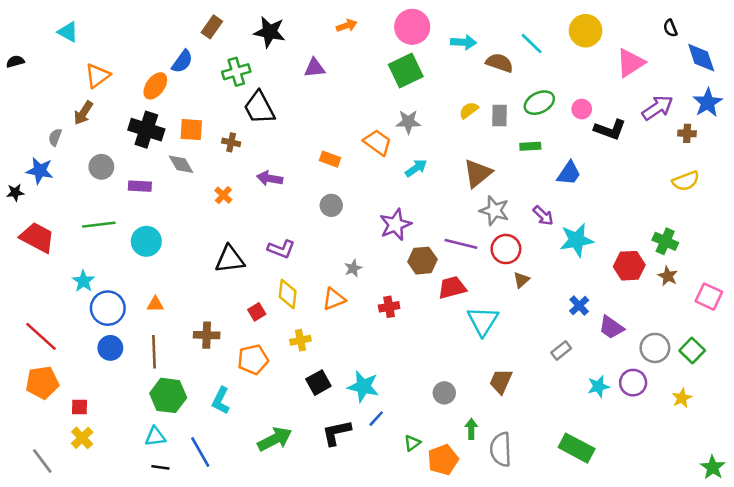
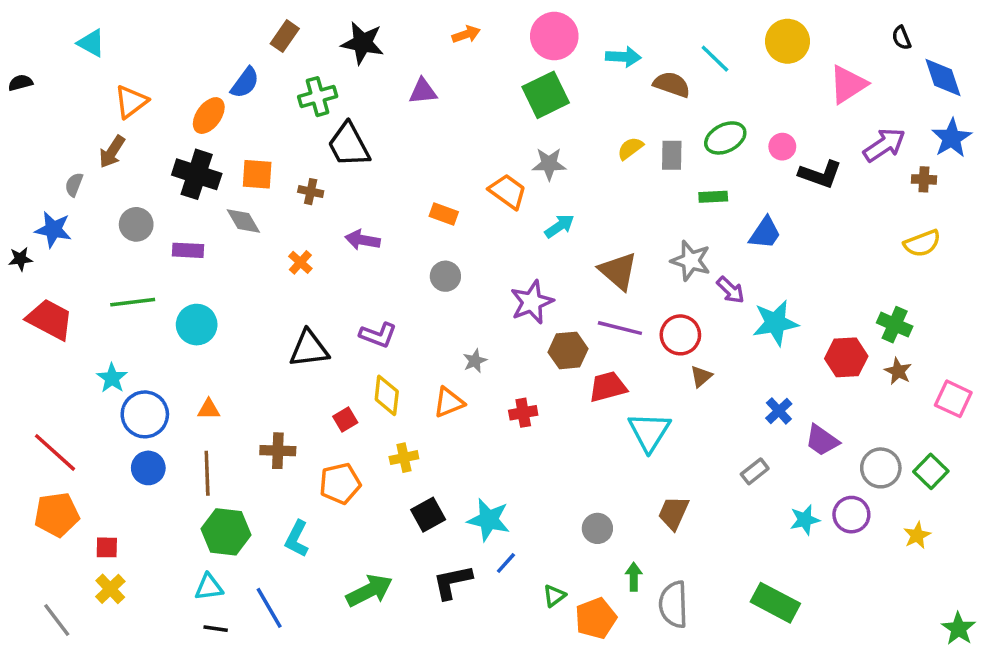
brown triangle: (478, 173) -> (618, 271), moved, turned -40
gray star: (494, 210) -> (691, 261), moved

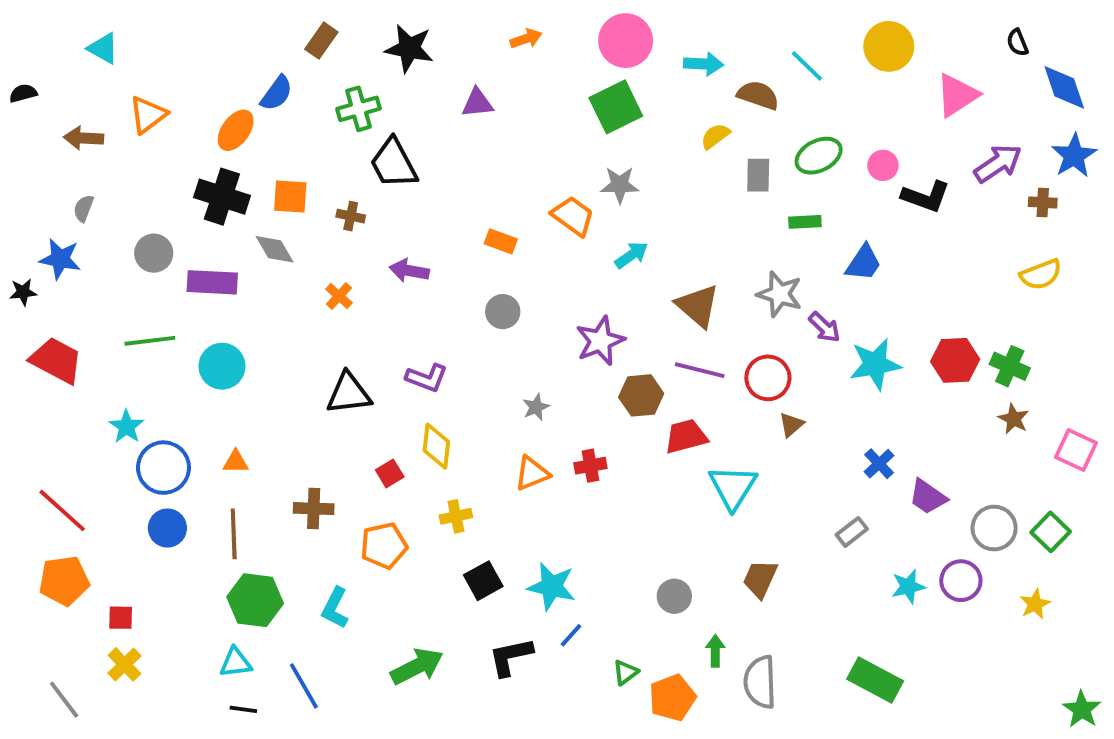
yellow semicircle: (630, 148) -> (715, 136), moved
brown arrow: (112, 152) -> (84, 138), moved, turned 60
purple rectangle: (188, 250) -> (212, 282), size x1.4
red hexagon: (846, 357) -> (955, 360), moved
orange triangle: (449, 402) -> (532, 473), moved

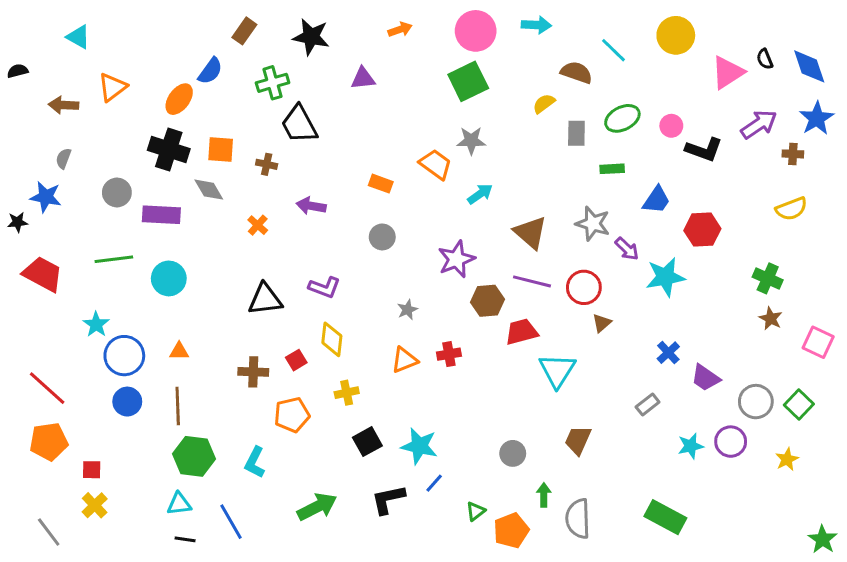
black semicircle: (1017, 43) -> (765, 59), moved
cyan arrow: (704, 64) -> (536, 25), moved
red hexagon: (955, 360) -> (702, 230), moved
brown cross: (314, 509) -> (253, 372), moved

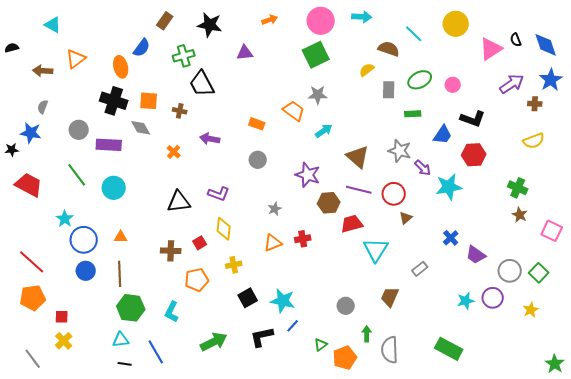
orange ellipse: (179, 99) -> (121, 67), turned -50
black L-shape: (704, 150) -> (473, 119), moved
green line: (114, 259) -> (77, 175), turned 60
purple star: (456, 259) -> (308, 175), turned -30
gray rectangle: (648, 404) -> (420, 269), moved

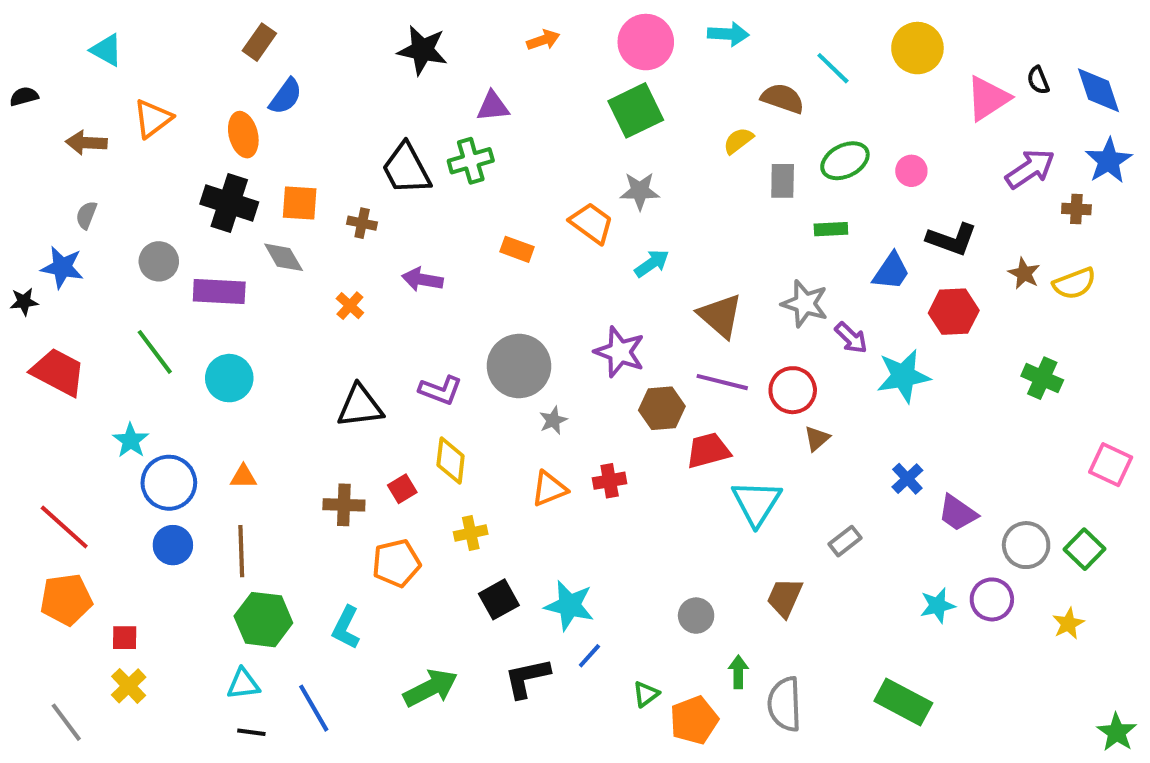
brown rectangle: (165, 21) -> (259, 42), moved
green cross: (184, 56) -> (471, 161), moved
gray circle: (258, 160) -> (519, 366), moved, size x1.8
brown star: (520, 215) -> (1024, 273), moved

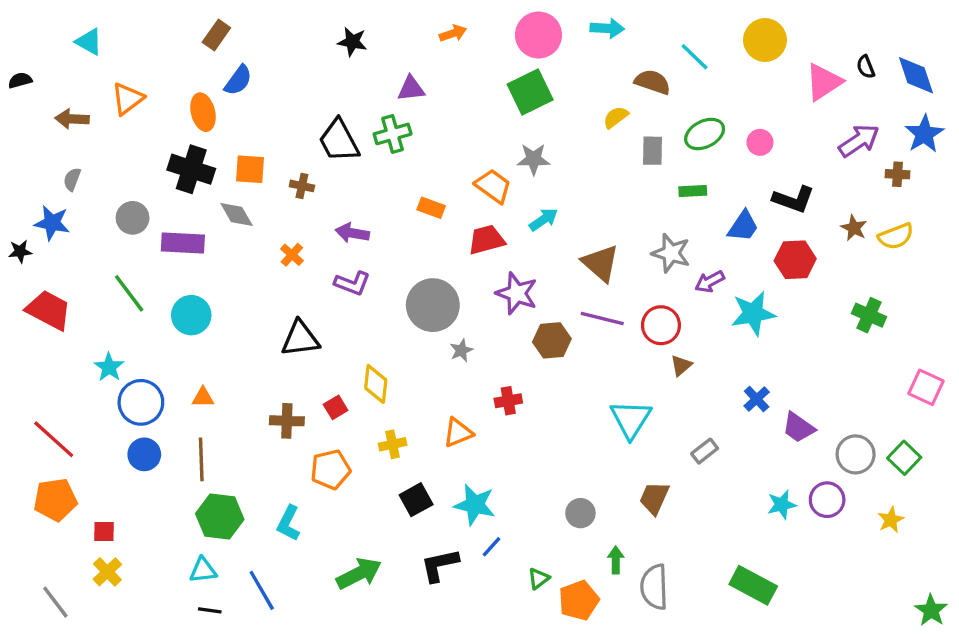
black star: (422, 50) -> (352, 42), size x0.7
purple arrow: (851, 338) -> (710, 282), turned 108
purple L-shape: (441, 390) -> (352, 283), moved
red trapezoid: (708, 451) -> (486, 240), moved
orange triangle: (549, 489) -> (458, 433), moved

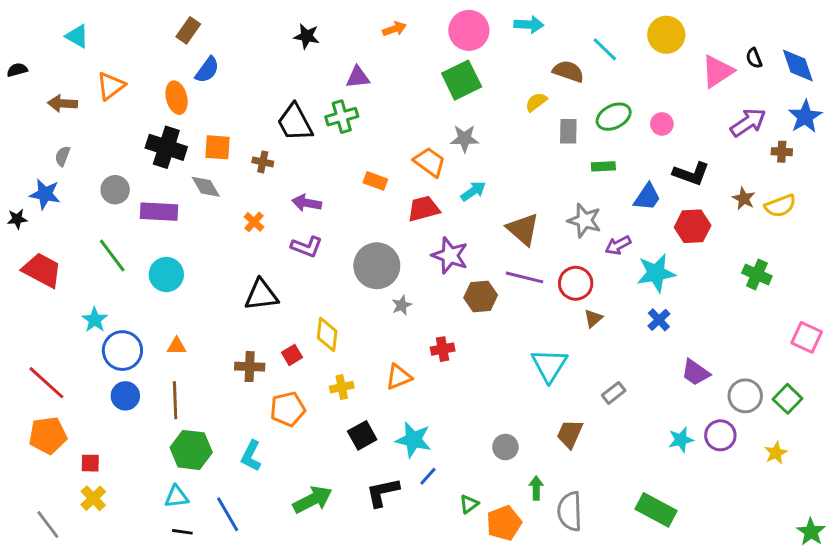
blue cross: (757, 399) -> (659, 320), moved

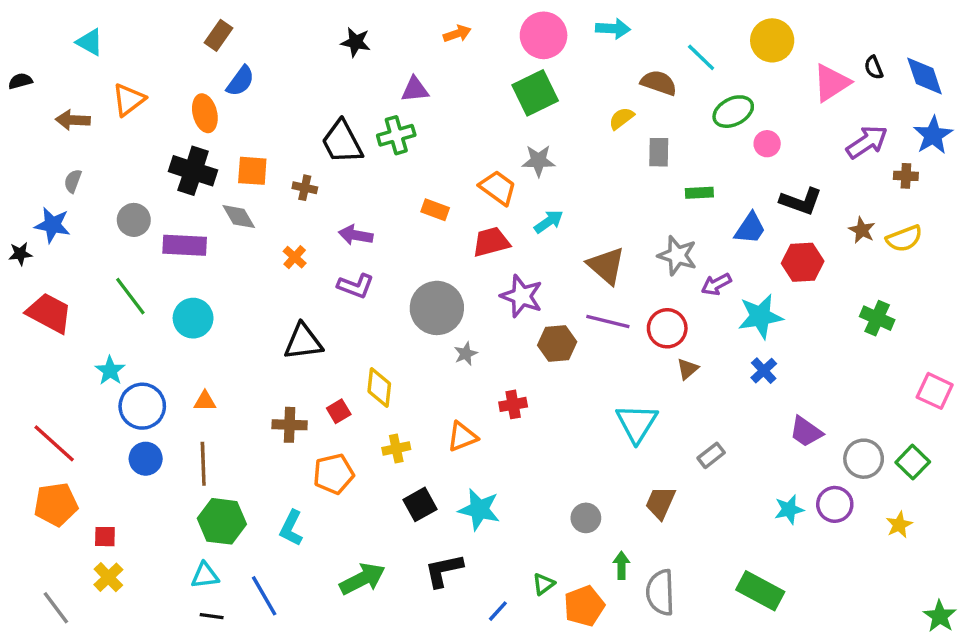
green ellipse: (614, 117) -> (733, 112), moved
blue line: (428, 476) -> (498, 611), moved

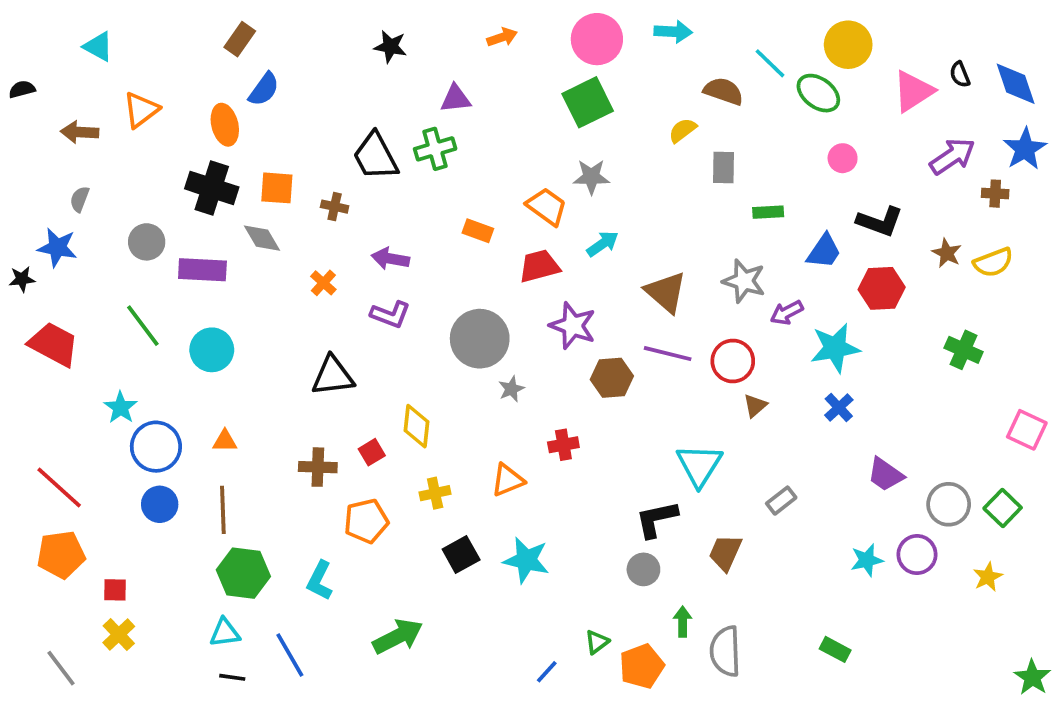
green ellipse: (733, 112) -> (818, 93), moved, turned 63
black L-shape: (444, 570) -> (656, 519), moved
green rectangle: (760, 591) -> (835, 649), size x0.6

